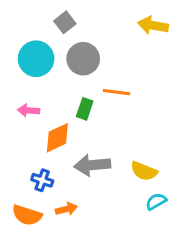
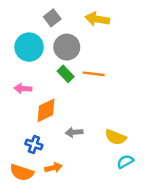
yellow arrow: (153, 25) -> (97, 19), moved
green rectangle: (85, 109) -> (66, 74), moved, turned -63
gray arrow: (92, 165) -> (74, 132), size x0.6

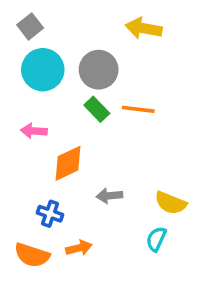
gray square: (52, 18) -> (30, 26), moved
cyan semicircle: (125, 162) -> (156, 239), moved, turned -35

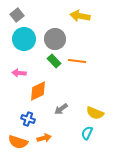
gray arrow: (109, 196) -> (61, 109), turned -32

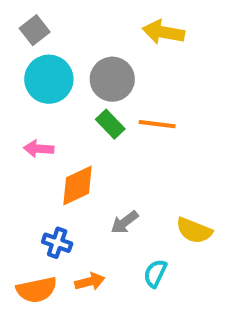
cyan semicircle: (87, 133) -> (155, 273), moved
orange semicircle: (18, 142) -> (37, 290), turned -30

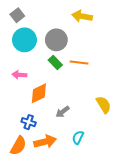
yellow semicircle: (194, 230) -> (104, 105), moved, turned -144
orange arrow: (90, 282) -> (45, 142), size x1.5
orange semicircle: (37, 290) -> (18, 146), turned -48

